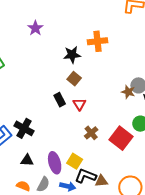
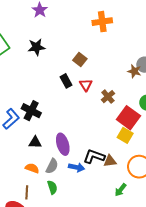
black star: (72, 55) -> (36, 47), moved
brown cross: (91, 133) -> (108, 97), moved
yellow square: (75, 161) -> (125, 135), moved

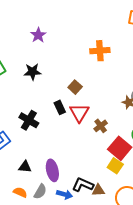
red triangle: (86, 85) -> (79, 113), size x1.5
black cross: (31, 111) -> (29, 120), moved

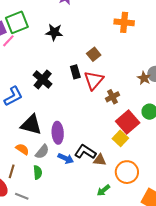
black triangle: (25, 167) -> (31, 125), size x1.6

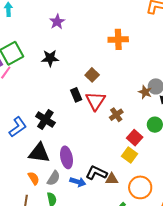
black cross: (43, 79) -> (45, 120), moved
red square: (128, 122) -> (135, 138), size x0.7
orange semicircle: (22, 149) -> (34, 178), turned 32

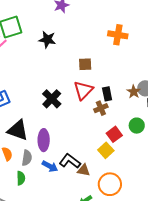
brown square: (92, 75) -> (85, 64), turned 32
black rectangle: (76, 95) -> (107, 94), moved
black cross: (45, 120) -> (52, 99), moved
gray semicircle: (54, 178) -> (27, 158), turned -35

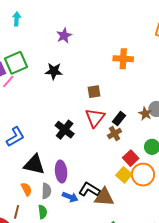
black rectangle: (107, 94) -> (119, 119), turned 56
brown triangle: (84, 170) -> (104, 197), size x1.5
orange circle: (110, 184) -> (143, 175), moved

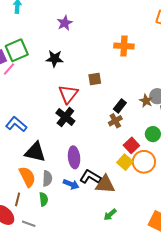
red triangle: (95, 118) -> (68, 94), moved
blue L-shape: (15, 137) -> (16, 124), turned -110
purple ellipse: (61, 172) -> (74, 157), moved
orange semicircle: (26, 189) -> (27, 177), size x1.5

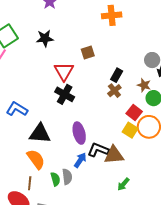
brown star: (146, 101) -> (144, 85), moved
gray semicircle: (47, 178) -> (67, 177), moved
blue arrow: (71, 184) -> (80, 160), turned -70

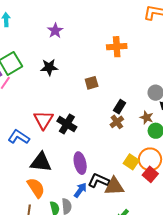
red triangle: (64, 71) -> (43, 120), moved
red square: (134, 112) -> (150, 174), moved

